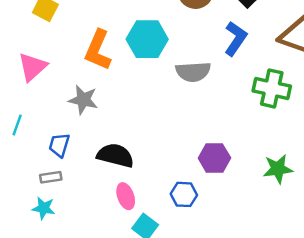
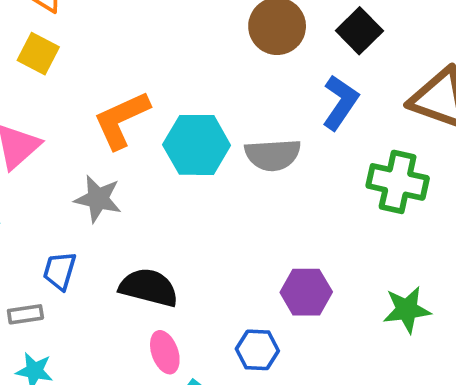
cyan hexagon: (147, 39) -> (197, 145), moved
orange L-shape: (98, 50) -> (122, 120), turned 42
gray rectangle: (51, 177) -> (25, 314), moved

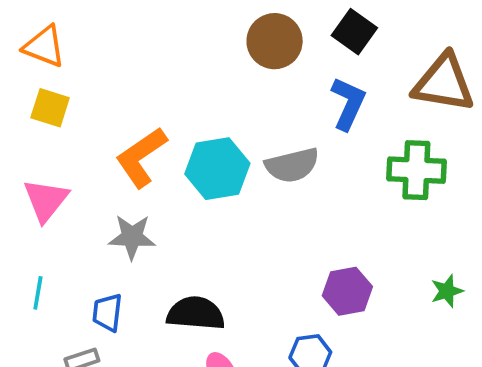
green star: (407, 310) -> (447, 291), size x0.7

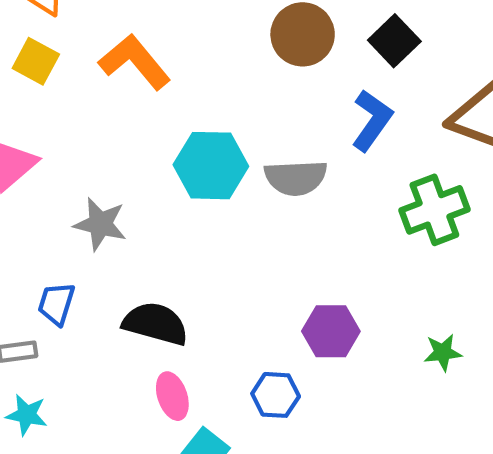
orange L-shape: (141, 157) -> (135, 62), moved, turned 74
green cross: (416, 170) -> (434, 210), turned -34

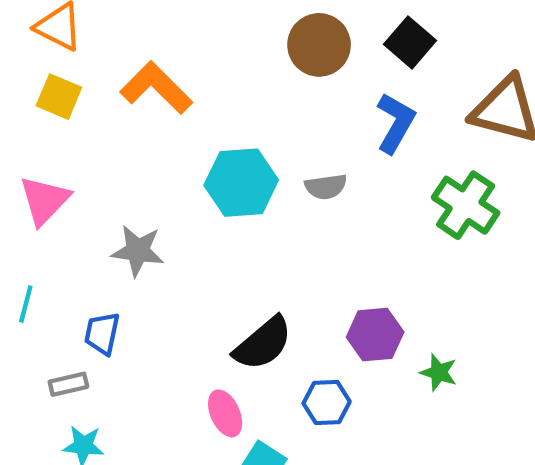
gray semicircle: (296, 178) -> (326, 187), size x0.7
green cross: (434, 210) -> (466, 205), turned -30
black semicircle: (155, 324) -> (263, 343), moved, turned 130
green star: (443, 352) -> (439, 372), moved, turned 30

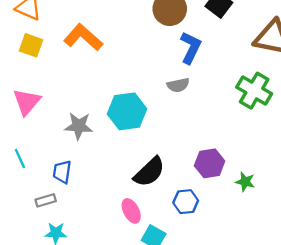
blue L-shape: (395, 123) -> (191, 48), moved
cyan hexagon: (241, 183) -> (127, 111), moved
cyan line: (26, 304) -> (20, 158), turned -36

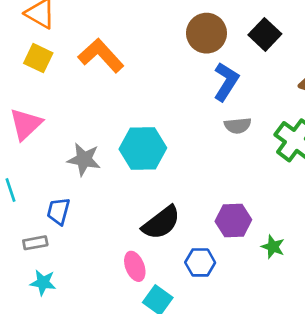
gray semicircle: (178, 85) -> (238, 126), moved

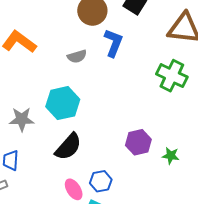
gray semicircle: (238, 126) -> (77, 56), moved
black semicircle: (161, 223) -> (68, 147), moved
blue hexagon: (200, 262) -> (101, 181), moved

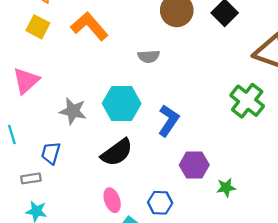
blue L-shape: (113, 43) -> (168, 121), moved
green star: (171, 156) -> (226, 187), turned -30
blue hexagon: (101, 181) -> (160, 203), moved

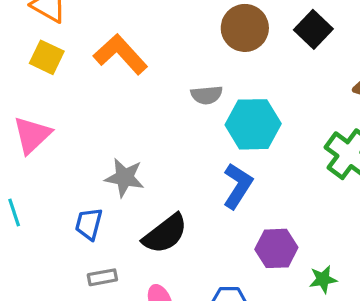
cyan hexagon: (122, 104) -> (253, 124), moved
gray star: (73, 111) -> (124, 178), moved
blue trapezoid: (51, 153) -> (89, 224), moved
gray rectangle: (31, 178) -> (102, 277), moved

